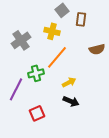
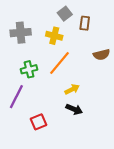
gray cross: (21, 40) -> (21, 33), moved, turned 30
green cross: (36, 73) -> (29, 69), moved

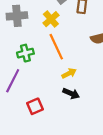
yellow cross: (54, 36) -> (51, 19), turned 35
orange line: (59, 63) -> (56, 47), turned -65

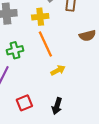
yellow cross: (51, 19) -> (40, 17), turned 35
black arrow: (71, 94) -> (57, 106), moved, turned 84

